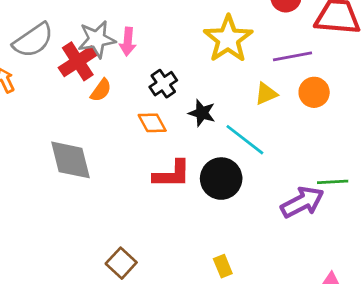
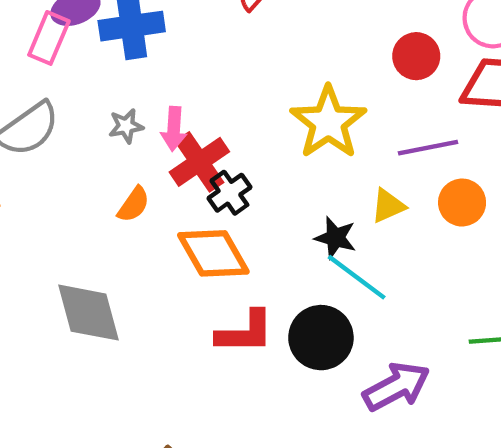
gray star: (97, 39) -> (126, 126), size x0.6
red cross: (78, 61) -> (199, 162), moved
black star: (202, 113) -> (335, 238), moved
orange diamond: (152, 123) -> (213, 253), size x1.6
purple arrow: (302, 202) -> (396, 386), moved

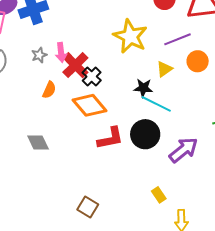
gray diamond: (89, 313) -> (38, 143), size x0.7

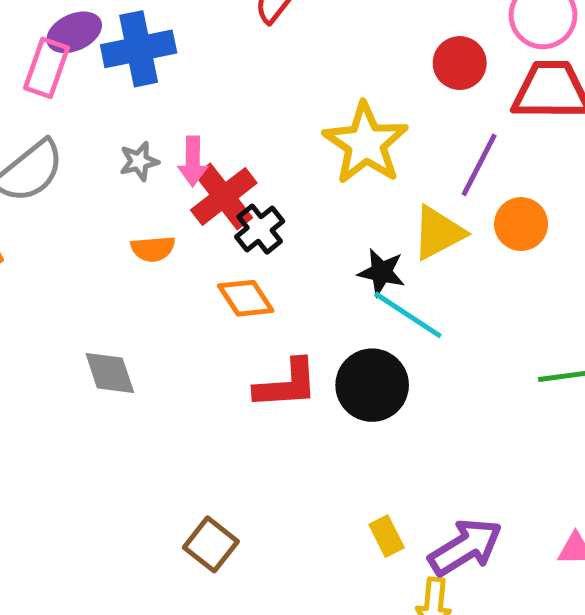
purple line: (178, 39) -> (479, 165), turned -48
yellow triangle: (164, 69) -> (438, 233), size x1.4
orange semicircle: (49, 90) -> (153, 249), turned 54
orange diamond: (89, 105) -> (246, 298), size x0.7
purple arrow: (183, 150) -> (465, 547), moved

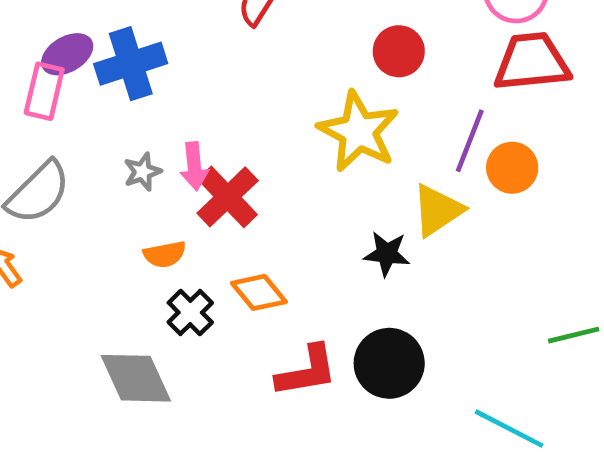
red circle: (460, 63) -> (399, 51), moved
orange circle: (521, 224) -> (512, 168), moved
black cross: (260, 229) -> (190, 313), moved
cyan line: (408, 315) -> (509, 429), moved
gray diamond: (110, 373) -> (136, 378), size x1.4

